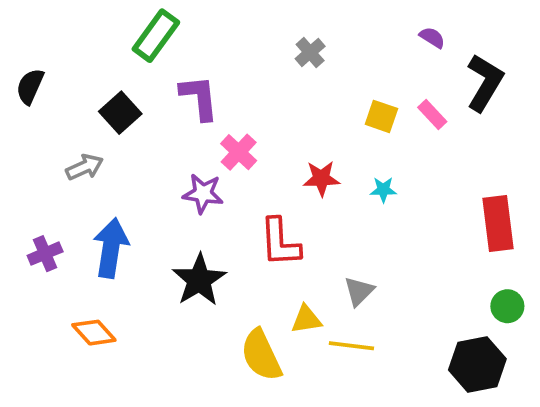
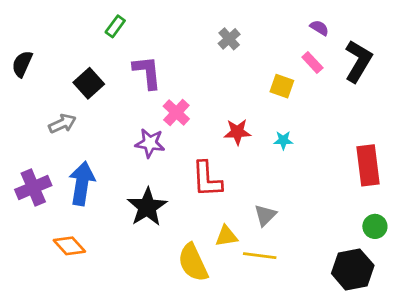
green rectangle: (156, 36) -> (115, 26), size x0.6
pink rectangle: (432, 115) -> (312, 63), moved
purple cross: (45, 254) -> (33, 188), size x1.4

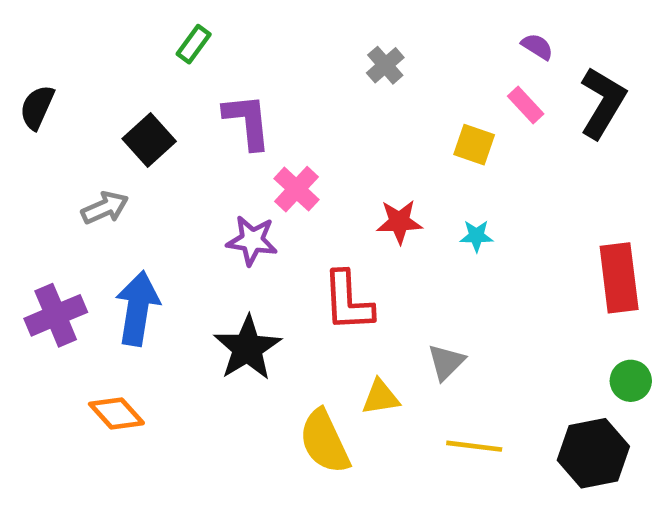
yellow line: (260, 256) -> (474, 446), moved

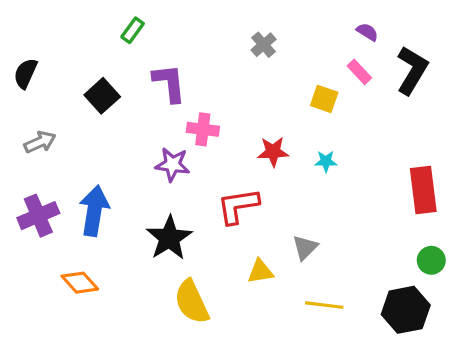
pink cross: (296, 189) -> (203, 129), turned -36
gray arrow: (105, 208) -> (40, 142), moved
red L-shape: (348, 301) -> (238, 206), turned 84
yellow semicircle: (325, 442) -> (192, 302), moved

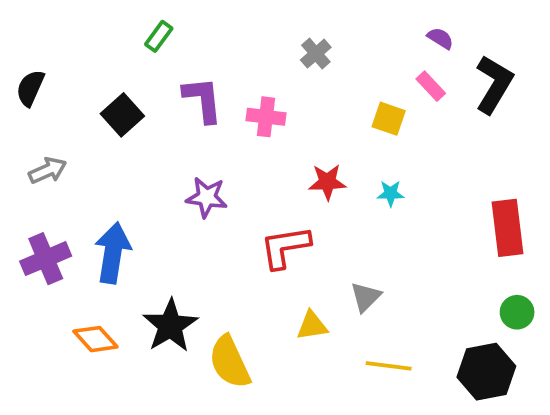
pink cross: (203, 129) -> (266, 117), moved
black star: (169, 238) -> (170, 326), moved

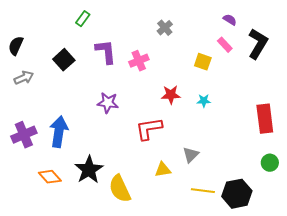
pink cross: (266, 117) -> (139, 61), turned -30
gray arrow: (48, 170) -> (24, 78), moved
black hexagon: (486, 372) -> (237, 194), moved

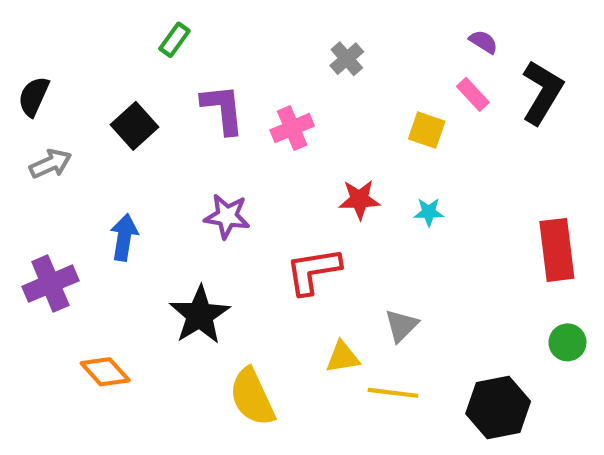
blue arrow: (59, 132) -> (124, 237), moved, size x0.7
black star: (89, 170) -> (200, 315), moved
yellow line: (203, 191) -> (393, 393), moved

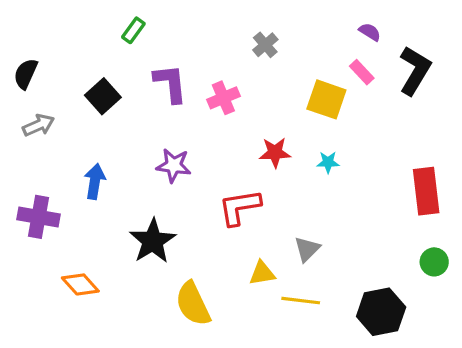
yellow square: (427, 130) -> (326, 99), size x1.4
purple cross: (50, 284) -> (38, 217), turned 33

